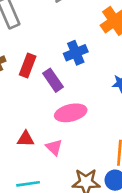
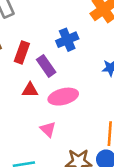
red triangle: (26, 139) -> (30, 90), moved

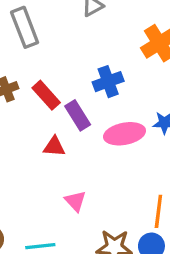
red rectangle: (22, 52) -> (46, 95), turned -65
pink ellipse: (63, 97) -> (125, 134), moved

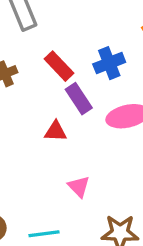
red rectangle: (46, 95) -> (59, 66), moved

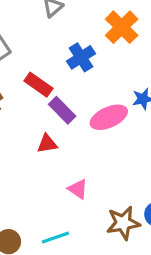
blue cross: (109, 63) -> (81, 57), moved

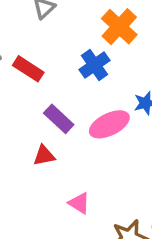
blue cross: (81, 57) -> (95, 65), moved
red rectangle: (38, 85) -> (28, 69), moved

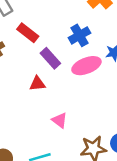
blue cross: (95, 65) -> (80, 35), moved
red rectangle: (28, 69) -> (28, 33), moved

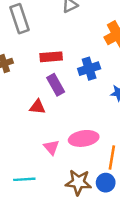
red rectangle: (28, 33) -> (51, 57), moved, turned -55
pink ellipse: (86, 66) -> (84, 138), moved

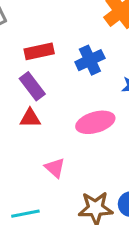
purple rectangle: (56, 85) -> (32, 86), moved
pink ellipse: (84, 138) -> (95, 122), moved

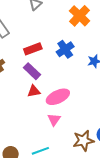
pink ellipse: (95, 122) -> (58, 97), moved
pink triangle: (55, 168) -> (54, 120), turned 32

